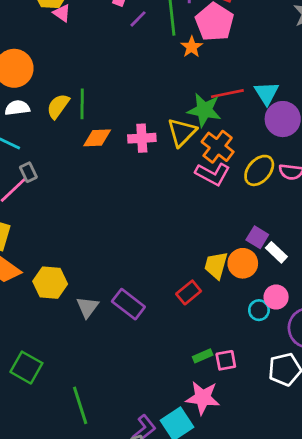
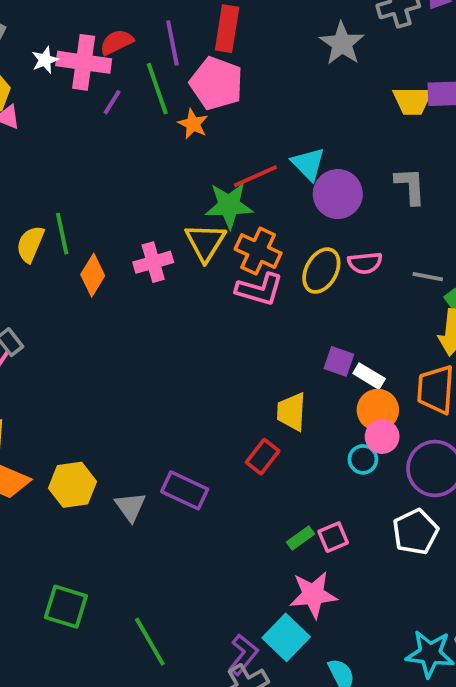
orange diamond: (97, 138) -> (93, 275), turned -44
orange circle: (243, 263) -> (378, 410), moved

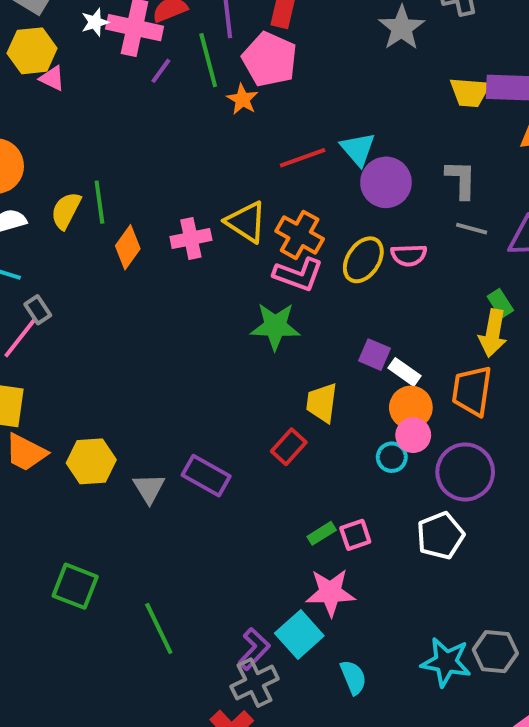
green star: (229, 205) -> (275, 326), moved
yellow triangle: (205, 242) -> (246, 222), turned -33
gray line: (428, 277) -> (472, 229), moved

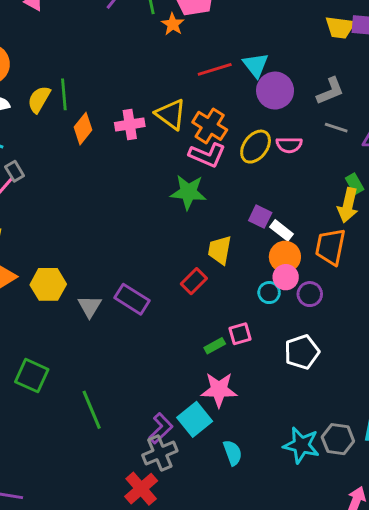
gray L-shape: (461, 179) -> (330, 91), turned 64
purple circle: (465, 472) -> (310, 294), moved, size x0.6
pink square: (355, 535) -> (240, 334), moved

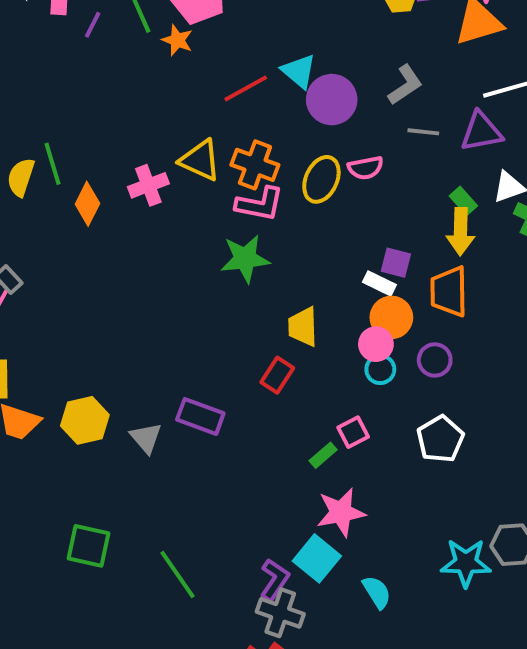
purple square: (260, 217) -> (396, 263), moved
pink circle: (286, 277) -> (376, 344), moved
gray cross: (160, 453) -> (280, 613), turned -36

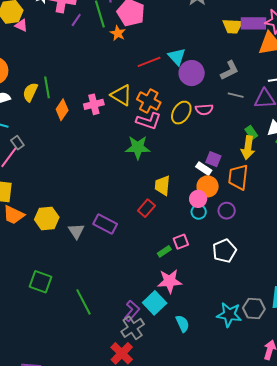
gray cross: (280, 613) -> (133, 328), turned 30

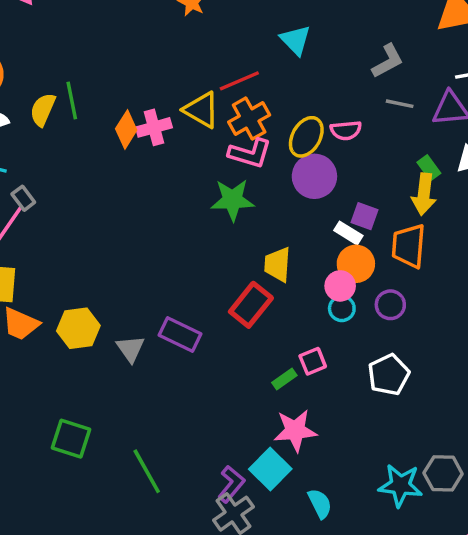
red line: (149, 62) -> (239, 81), moved
purple circle: (192, 73) -> (314, 176), moved
orange cross: (149, 101) -> (249, 118), turned 35
orange diamond: (62, 110) -> (126, 129), moved
red rectangle: (146, 208) -> (251, 305), size x1.4

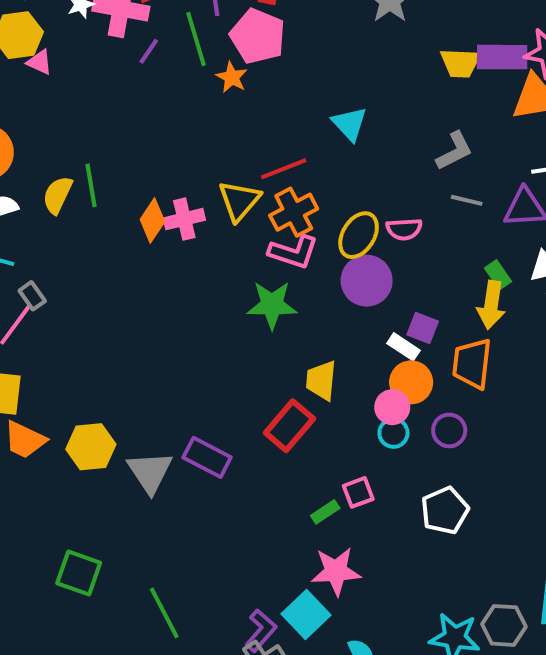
yellow triangle: (201, 110) -> (239, 201), turned 39
gray triangle: (130, 349) -> (150, 472), size x1.4

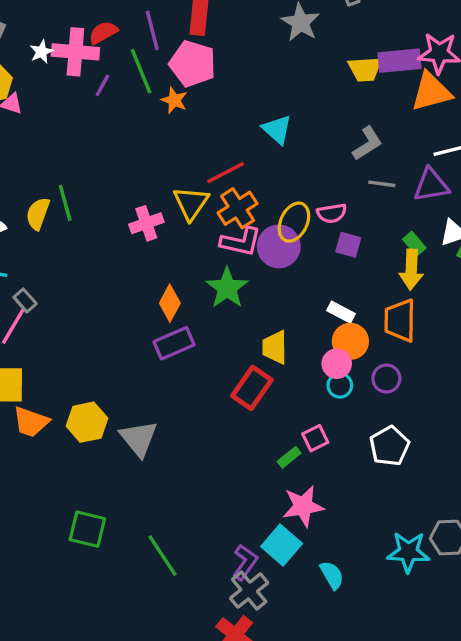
orange diamond: (152, 221) -> (170, 303), moved
purple circle: (367, 281) -> (279, 246), moved
green star: (272, 305) -> (227, 288), turned -30
purple square: (423, 328) -> (348, 245), moved
purple rectangle: (207, 457) -> (174, 343), moved, turned -45

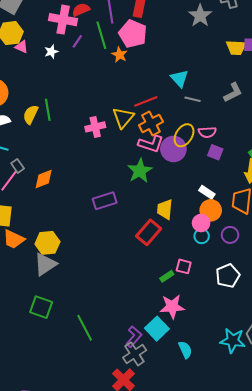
white star: (41, 52) -> (51, 52), moved
gray line: (382, 184) -> (193, 99), moved
orange diamond: (170, 303) -> (44, 179), moved, turned 35
gray triangle: (139, 438) -> (45, 264), moved, turned 30
pink square: (315, 438) -> (184, 266), turned 35

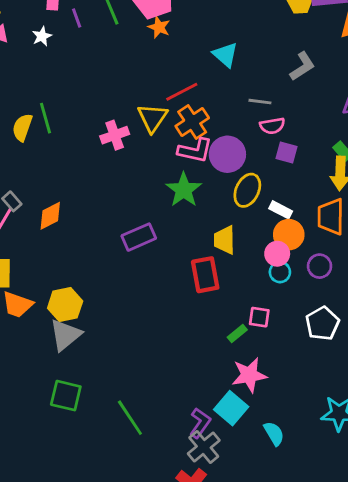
purple line: (77, 41) -> (77, 18), turned -48
orange star: (119, 55) -> (159, 27), moved
gray line: (193, 99) -> (260, 102), moved
yellow ellipse: (184, 135) -> (247, 190), moved
red rectangle: (149, 232) -> (205, 275), turned -45

